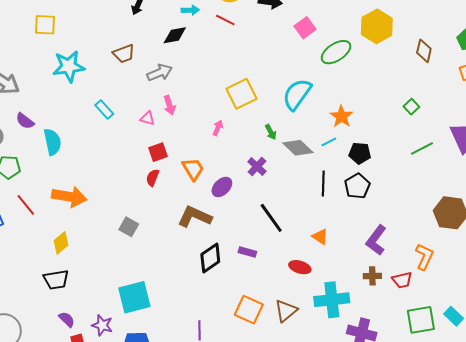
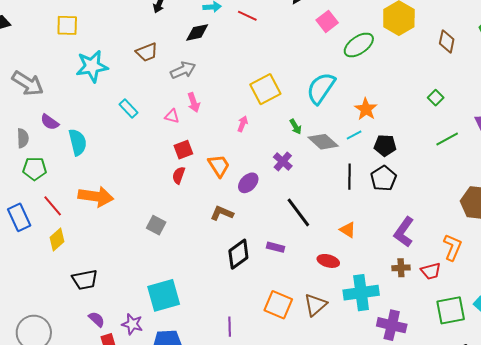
brown L-shape: (195, 217) -> (222, 213), size x0.7
yellow diamond: (61, 243) -> (57, 240), moved

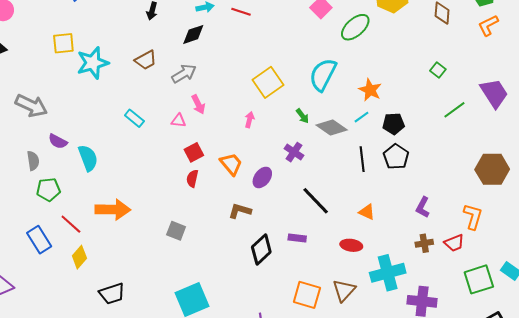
cyan star: (92, 66) -> (93, 63), moved
purple L-shape: (404, 232) -> (423, 207), size x0.7

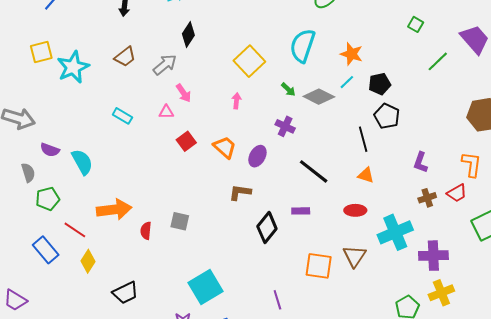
black diamond: (193, 34) -> (188, 35), moved, turned -30
black line: (362, 159) -> (363, 139), moved
red semicircle: (192, 178) -> (146, 231), moved

